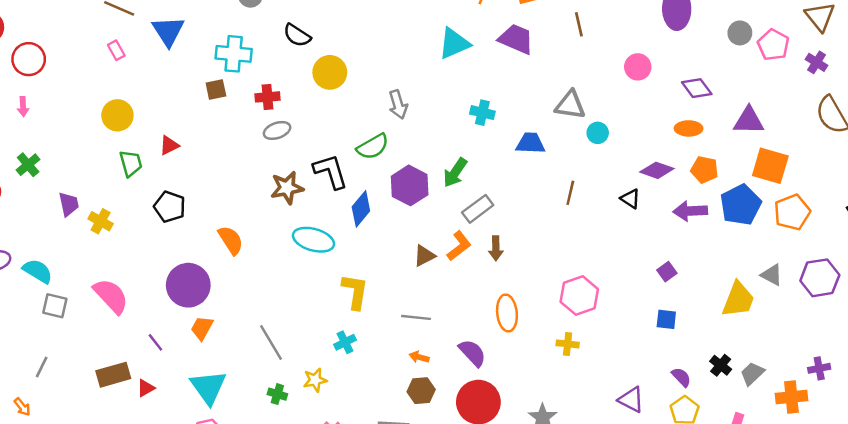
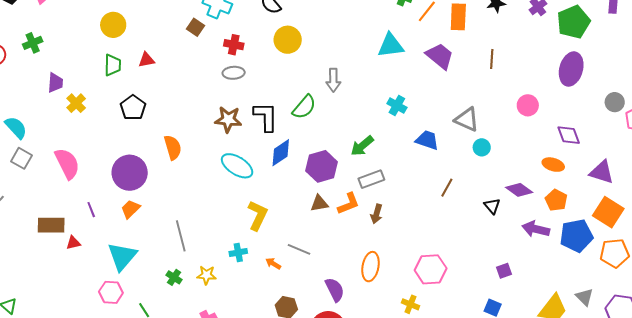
brown square: (216, 90) -> (195, 27), turned 30
green semicircle: (373, 147) -> (304, 107), turned -36
purple hexagon: (410, 185) -> (322, 166), moved
orange arrow: (419, 357) -> (273, 264), moved

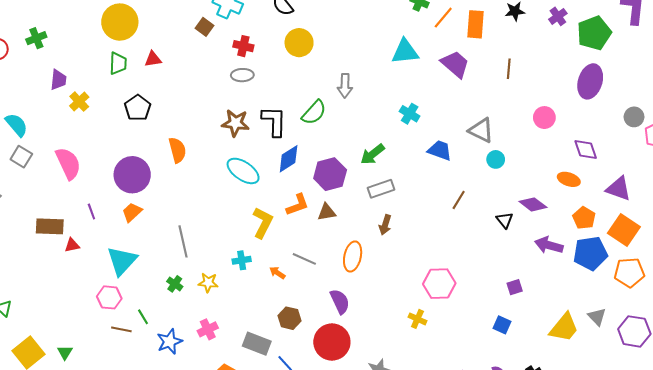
yellow circle: (113, 25) -> (120, 22), size x1.4
orange pentagon: (556, 200) -> (584, 218), moved
orange L-shape: (348, 204) -> (298, 205), moved
orange ellipse: (371, 267) -> (353, 256), moved

